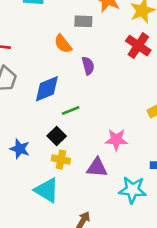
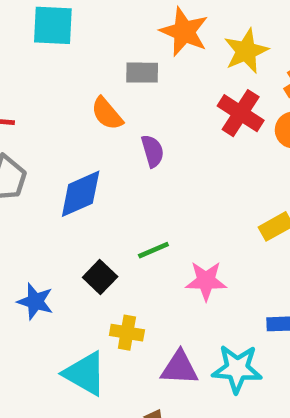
green line: (71, 111) -> (153, 250), moved
yellow cross: (61, 160) -> (127, 333), moved
purple triangle: (97, 168) -> (179, 368), moved

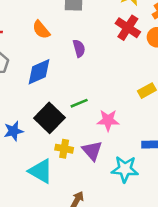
orange semicircle: (107, 114) -> (41, 30), moved
black square: (100, 277) -> (49, 118), size x1.6
blue star: (35, 301) -> (14, 131), turned -30
purple triangle: (179, 368) -> (92, 151), moved, turned 45

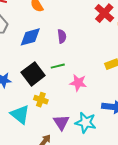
purple semicircle: (79, 48) -> (62, 36), moved
purple triangle: (92, 151) -> (61, 122), moved

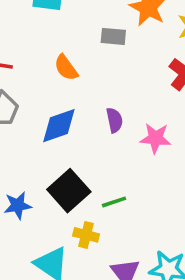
green line: (58, 66) -> (114, 202), moved
pink star: (78, 83) -> (155, 138), moved

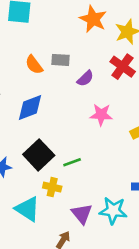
gray rectangle: (113, 36) -> (60, 60), moved
purple semicircle: (114, 120) -> (85, 78), moved, turned 60

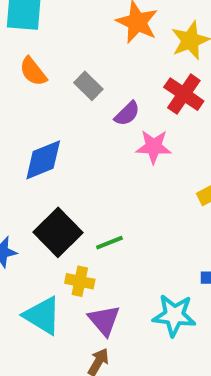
gray rectangle: (60, 60) -> (88, 86), turned 42
orange semicircle: (34, 65) -> (33, 72), moved
pink star: (101, 115) -> (154, 147), moved
purple triangle: (82, 214) -> (104, 320), moved

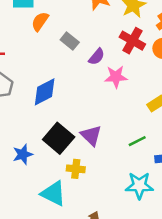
orange semicircle: (33, 72) -> (40, 21), moved, turned 78
green line: (109, 243) -> (137, 141), moved
purple triangle: (104, 320) -> (91, 135), moved

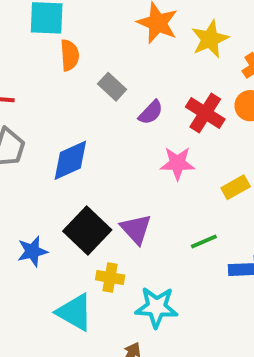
orange semicircle: (40, 21) -> (70, 55), turned 138
red cross: (132, 41) -> (205, 113), moved
pink star: (116, 77) -> (177, 163), moved
cyan star: (139, 185) -> (156, 307), moved

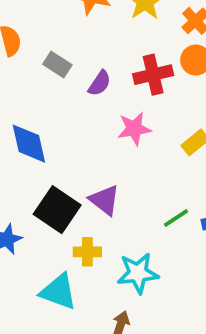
red cross: (205, 113) -> (153, 75), turned -36
blue diamond: (70, 160) -> (29, 144), turned -69
green line: (204, 241) -> (176, 218), moved

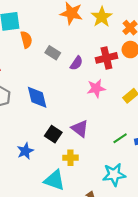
black square: (57, 210) -> (53, 134), size x0.7
cyan star: (138, 273) -> (114, 175), moved

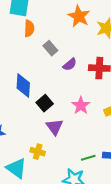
pink star: (96, 88) -> (81, 105), moved, turned 30
black square: (53, 134) -> (45, 103), moved
green line: (120, 138) -> (88, 158), moved

